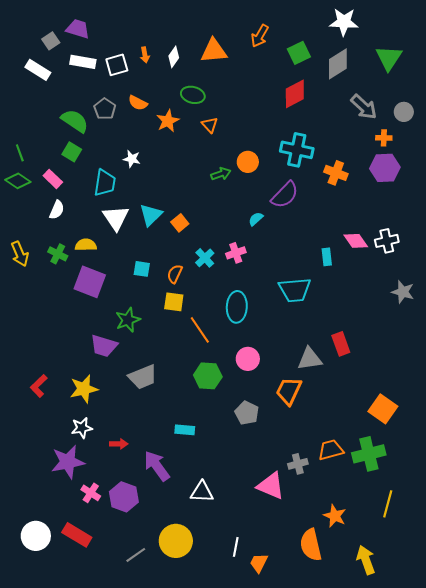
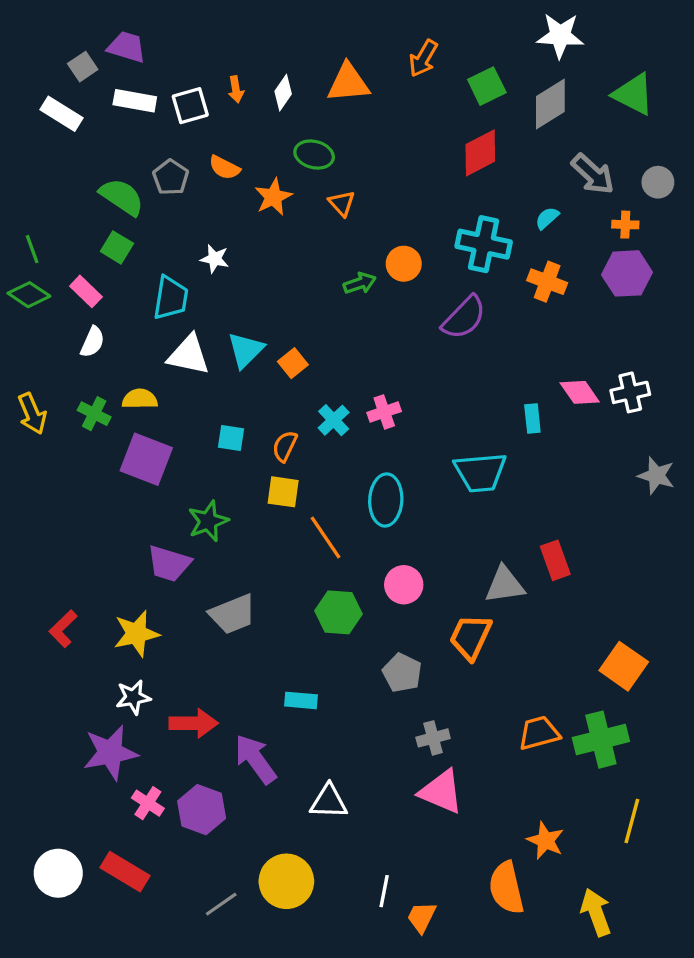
green triangle: (389, 58) -> (633, 94), turned -36
white triangle: (116, 218) -> (189, 355), turned -44
cyan semicircle: (256, 219) -> (547, 218), moved
red arrow: (119, 444) -> (193, 723), size x1.6
gray cross: (298, 464) -> (433, 738), moved

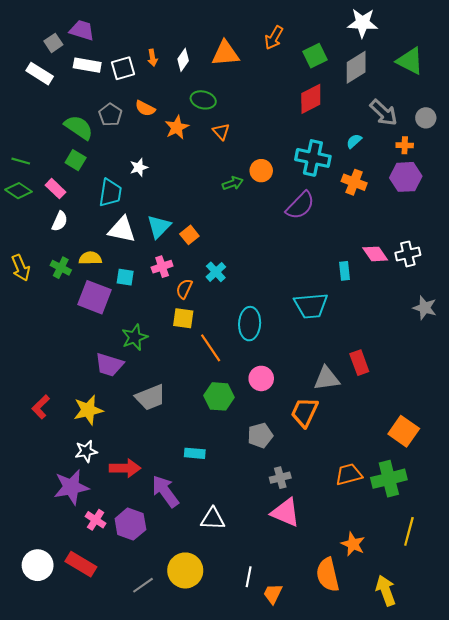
green line: (32, 249) -> (21, 161), turned -54
white star: (215, 259) -> (139, 167), turned -30
pink cross: (384, 412) -> (162, 267), moved
cyan square: (231, 438) -> (125, 277), moved
gray pentagon: (402, 673) -> (260, 435), turned 30

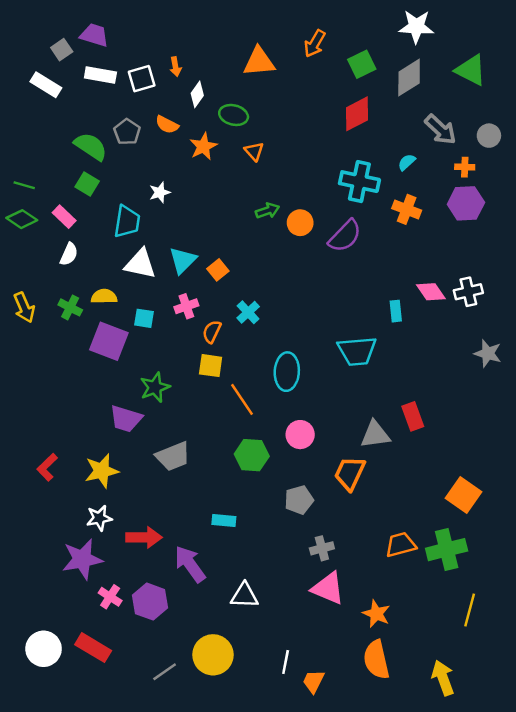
white diamond: (183, 60) -> (197, 94), moved
orange circle: (261, 171) -> (300, 223), moved
orange star: (353, 544) -> (376, 614), moved

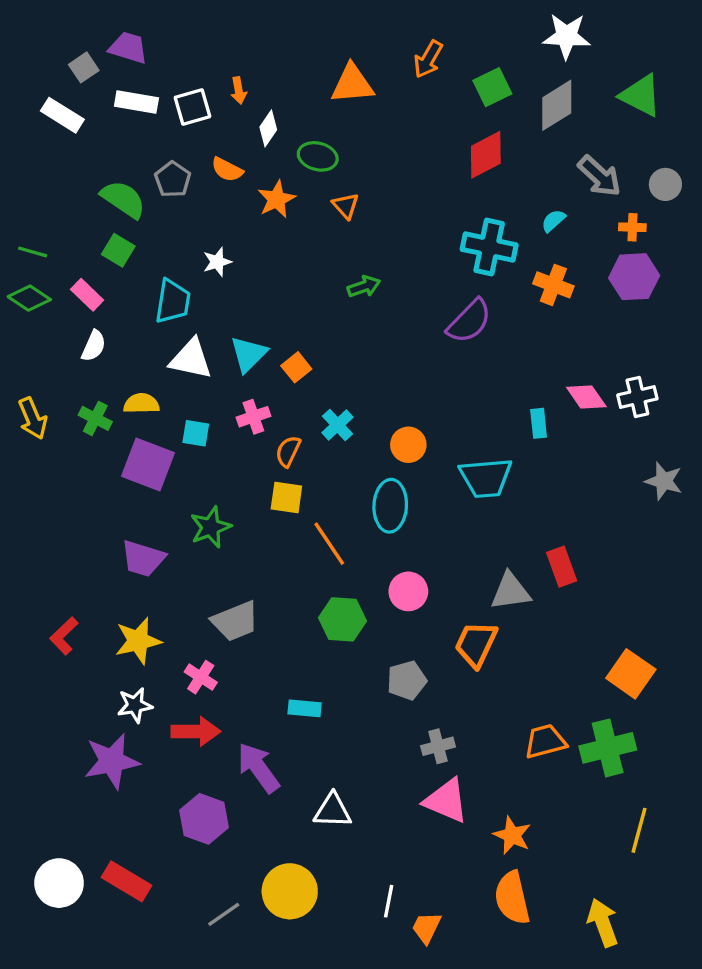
orange circle: (300, 223) -> (408, 445), moved
purple trapezoid: (126, 419) -> (143, 558), moved
pink cross: (110, 597) -> (201, 677), moved

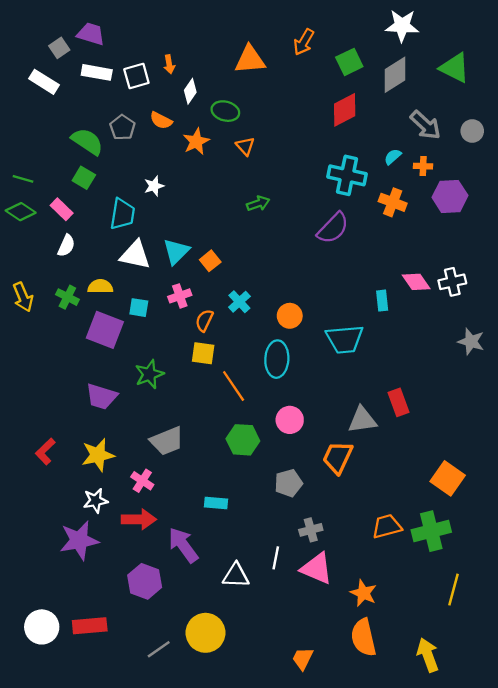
orange cross: (632, 227) -> (423, 166), moved
red rectangle: (127, 881) -> (90, 626), turned -36
white line: (389, 901) -> (276, 558), moved

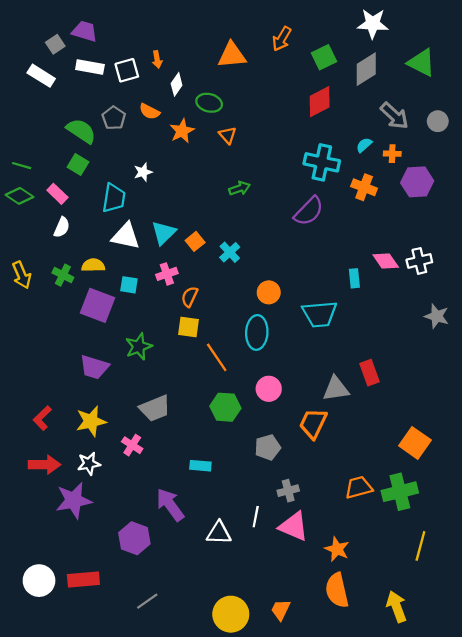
cyan cross: (239, 302) -> (230, 252), moved
red arrow: (139, 519) -> (44, 465), moved
yellow circle: (205, 633) -> (231, 614), moved

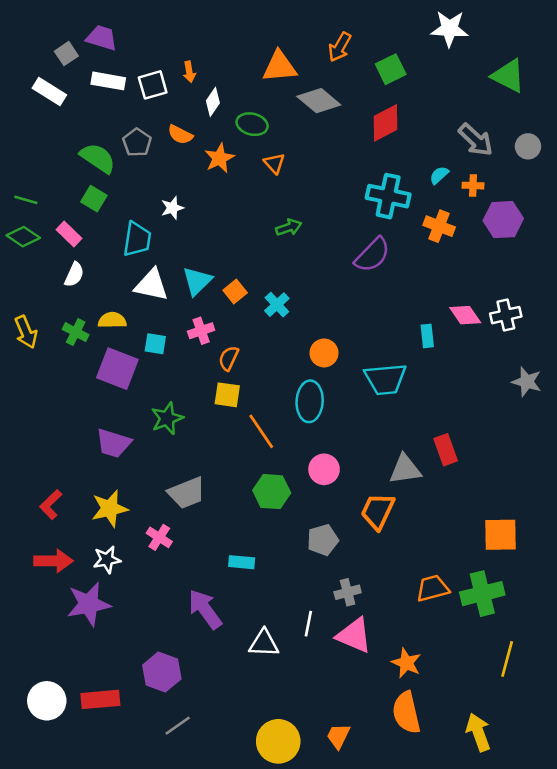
gray diamond: (366, 69) -> (319, 101), moved, turned 72
orange square: (415, 443) -> (501, 535), turned -36
purple hexagon: (134, 538) -> (162, 672), moved

